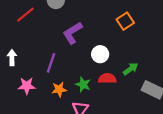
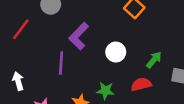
purple line: (51, 63) -> (61, 63), moved
red semicircle: (107, 78) -> (141, 84), moved

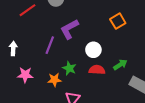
red semicircle: (141, 84) -> (97, 70), moved
green star: (105, 91) -> (69, 68), moved

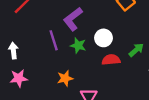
purple line: (50, 45) -> (54, 40), turned -30
green star: (69, 68) -> (78, 46), moved
pink star: (25, 75) -> (19, 78), moved

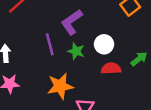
orange star: (65, 78) -> (60, 86), size x1.5

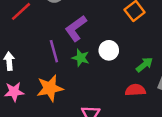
red semicircle: (111, 68) -> (135, 90), moved
orange star: (60, 86) -> (50, 88), moved

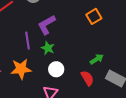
white circle: (109, 50) -> (56, 69), moved
red semicircle: (135, 90) -> (87, 78), turned 56

